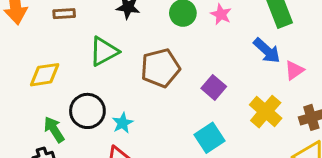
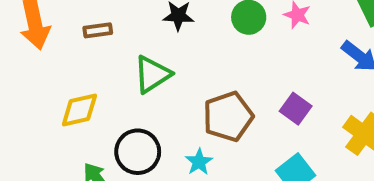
brown pentagon: (160, 68) -> (228, 117), moved
cyan star: (123, 123) -> (199, 162), moved

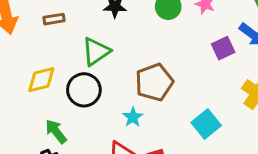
purple square: (296, 109) -> (223, 48), moved, turned 30
black circle: (138, 152) -> (84, 90), moved

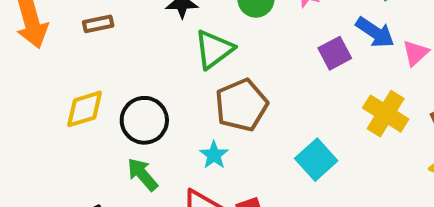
green triangle: (96, 52) -> (214, 49), moved
green arrow: (56, 131) -> (142, 174), moved

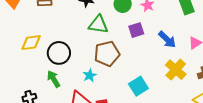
blue arrow: (375, 32) -> (167, 39), moved
green triangle: (214, 49) -> (98, 25), turned 35
purple square: (335, 53) -> (136, 30), moved

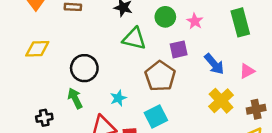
yellow diamond: (31, 43) -> (37, 49), moved
brown pentagon: (107, 54) -> (160, 76), moved, turned -30
cyan square: (138, 86) -> (156, 116), moved

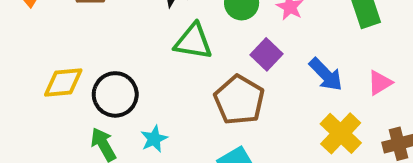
yellow diamond: (37, 49) -> (63, 82), moved
purple square: (179, 49) -> (267, 54), turned -30
cyan star: (118, 98) -> (154, 139), moved

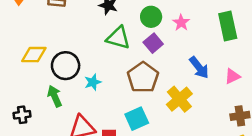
purple square: (267, 54) -> (153, 43), moved
yellow cross: (341, 133) -> (179, 99), moved
cyan star: (154, 139) -> (93, 82), moved

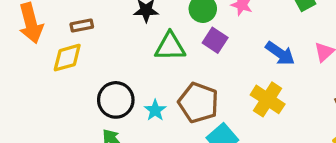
yellow diamond: (34, 55) -> (67, 58), moved
brown pentagon: (143, 77) -> (198, 103), moved

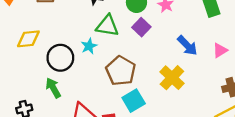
yellow diamond: (67, 58) -> (28, 39), moved
cyan star: (155, 110) -> (89, 46), moved

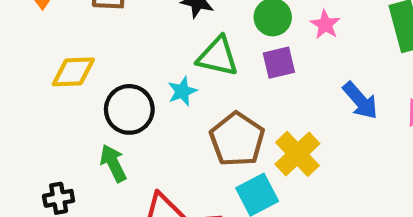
purple square: (141, 27) -> (279, 63), turned 30
yellow cross: (172, 78) -> (297, 154), moved

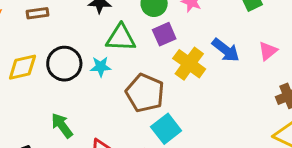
cyan star: (182, 91) -> (101, 67), turned 30
black circle: (129, 109) -> (64, 64), moved
yellow cross: (297, 154) -> (189, 64), moved

